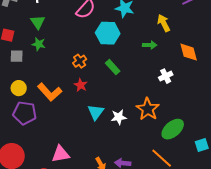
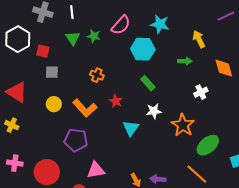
green star: (39, 44) -> (94, 36), moved
orange cross: (80, 61) -> (97, 75), moved, turned -32
purple pentagon: (25, 113) -> (76, 140), moved
white star: (119, 117) -> (154, 111), moved

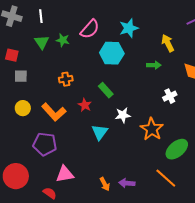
cyan star: (160, 24) -> (129, 28), turned -30
orange cross: (97, 75) -> (66, 79), turned -32
green rectangle: (148, 83) -> (106, 90), moved

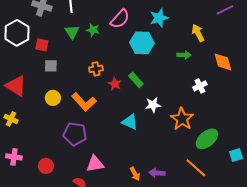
red star: (85, 105) -> (115, 84), moved
cyan triangle: (100, 132) -> (130, 122), turned -42
red circle: (16, 176) -> (46, 166), size x0.6

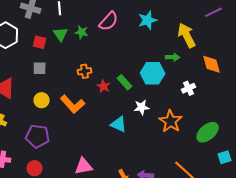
yellow arrow: (198, 33) -> (187, 35), size x1.4
cyan hexagon: (142, 43) -> (153, 73), moved
red square: (42, 45) -> (40, 42), moved
purple pentagon: (75, 134) -> (38, 136), moved
green ellipse: (207, 139) -> (208, 132), moved

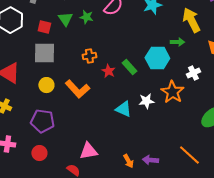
gray square: (40, 68) -> (44, 53), size x1.6
white star: (142, 107) -> (146, 101), moved
orange star: (171, 121) -> (172, 92), moved

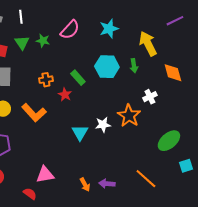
green arrow: (177, 42) -> (134, 66), turned 80
cyan hexagon: (157, 58) -> (107, 67), moved
green rectangle: (129, 67) -> (78, 78), moved
cyan triangle: (123, 109) -> (80, 133), turned 36

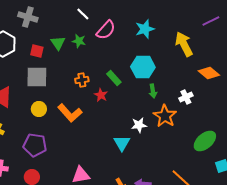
white line: (21, 17) -> (83, 14), moved, turned -40
green arrow: (134, 66) -> (153, 91), moved
orange diamond: (173, 73) -> (209, 73), turned -35
cyan triangle: (80, 133) -> (122, 143), moved

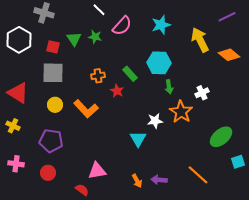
orange diamond: (209, 73) -> (229, 55), moved

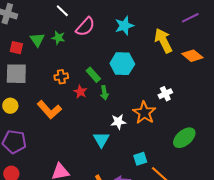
green arrow: (169, 87) -> (104, 93), moved
yellow circle: (55, 105) -> (10, 106), moved
cyan square: (238, 162) -> (140, 159), moved

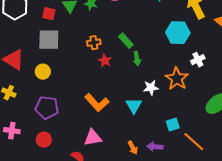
cyan hexagon: (122, 64) -> (178, 33), moved
red star: (80, 92) -> (105, 61), moved
orange L-shape: (49, 110) -> (97, 103), moved

